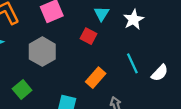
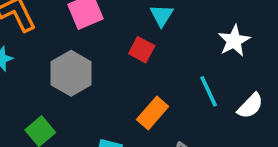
white star: (134, 20) -> (234, 41), moved

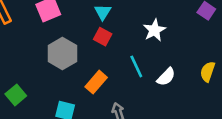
red square: (142, 50) -> (103, 37), moved
gray hexagon: (71, 73) -> (62, 54), moved

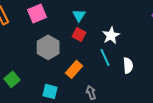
white star: (154, 30) -> (111, 35), moved
white semicircle: (166, 77) -> (128, 65), turned -49

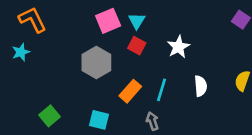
pink square: (37, 13) -> (108, 21), moved
cyan line: (105, 57) -> (162, 90), moved, turned 42
green square: (12, 79) -> (49, 116), moved

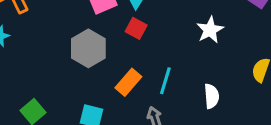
white star: (178, 47) -> (210, 30), moved
white semicircle: (201, 86) -> (212, 96), moved

